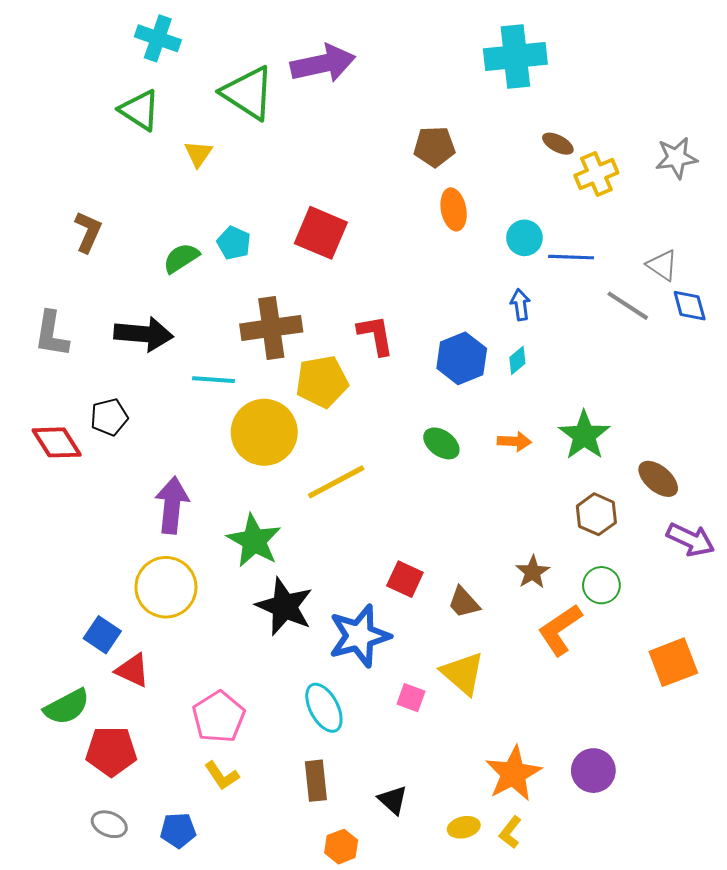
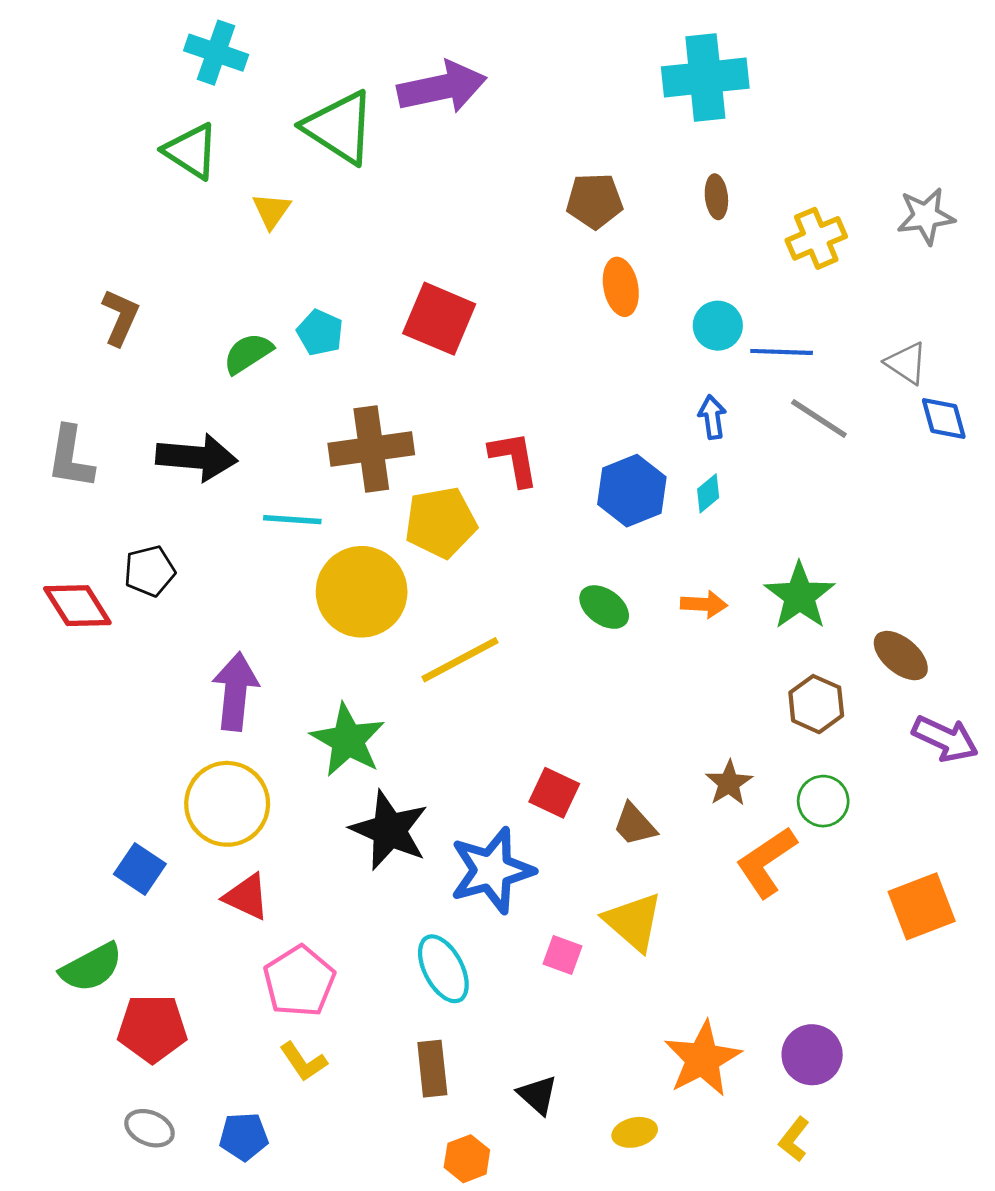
brown ellipse: (558, 144) -> (716, 197), moved, turned 56
gray line: (628, 306) -> (819, 419), moved
red triangle: (133, 670) -> (247, 897), moved
yellow L-shape: (510, 832) -> (794, 1139), moved

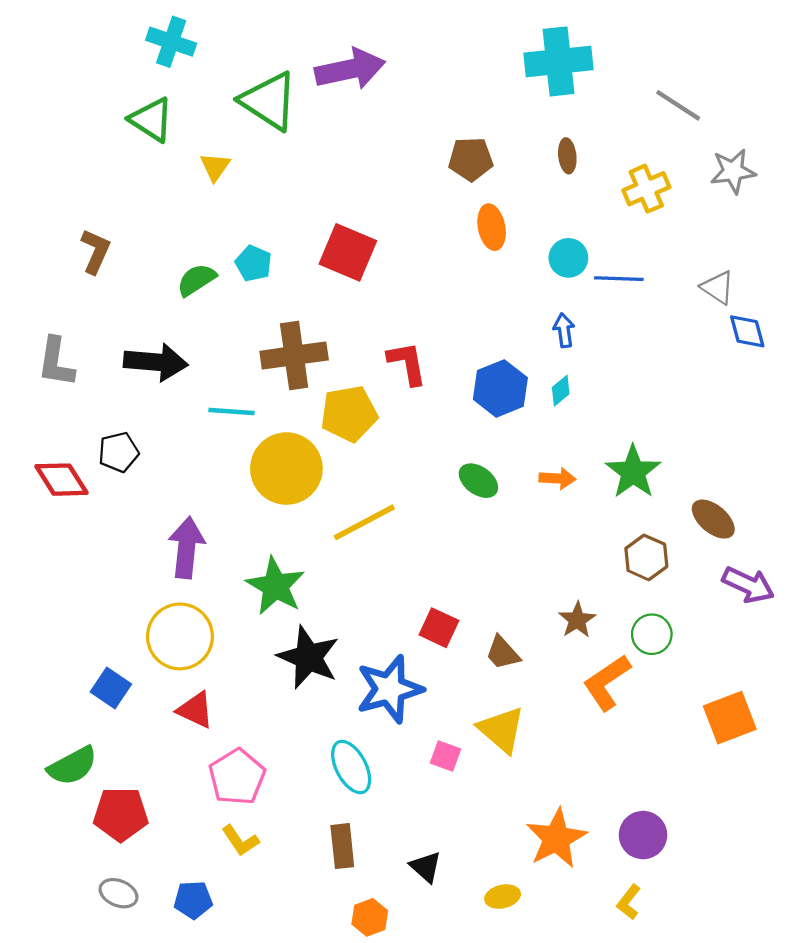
gray line: (819, 419) -> (678, 105), moved

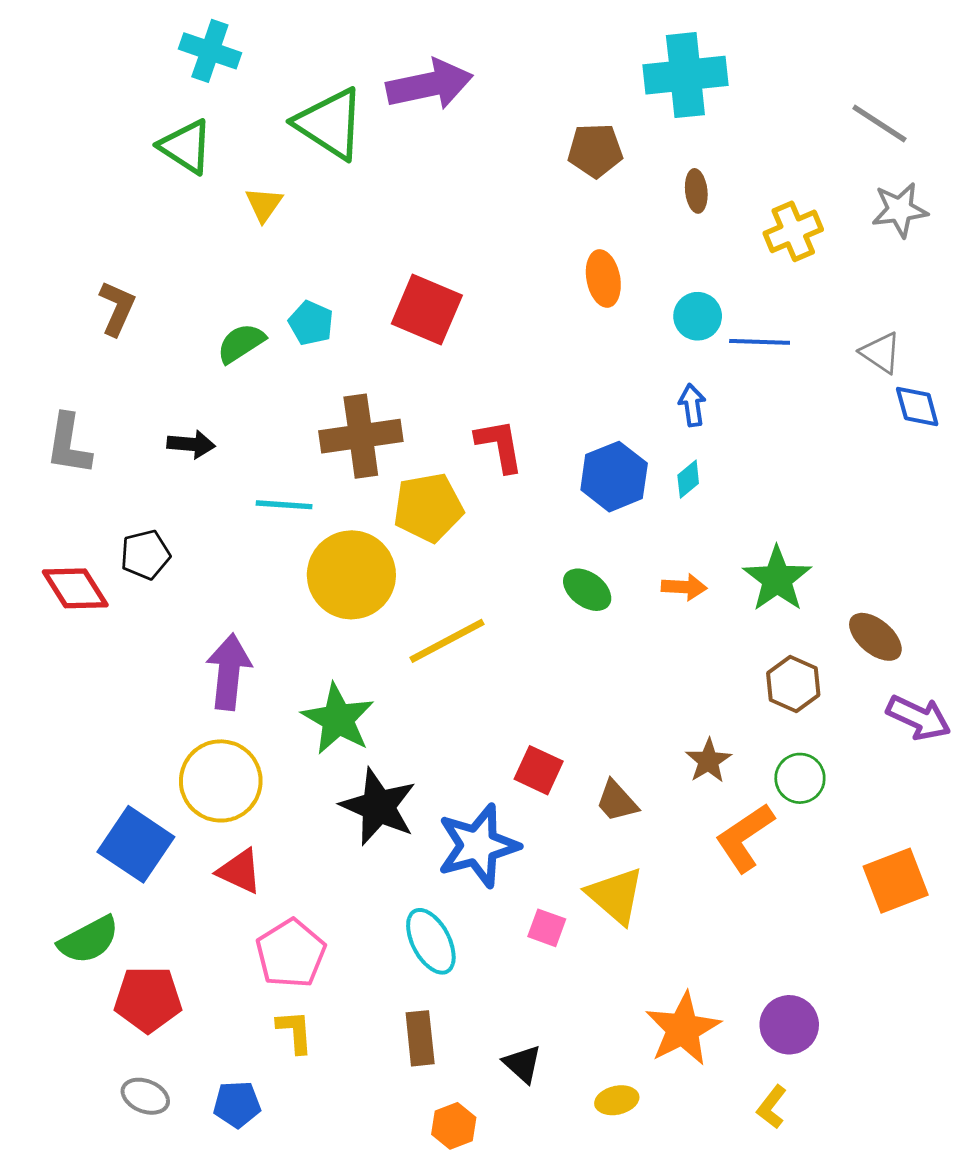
gray line: (678, 105) -> (879, 124), moved
brown pentagon: (471, 159) -> (595, 151), moved
black arrow: (156, 362) -> (191, 444), size x0.6
blue square: (111, 688) -> (136, 844), size x1.5
yellow L-shape: (240, 841) -> (295, 1032), turned -150

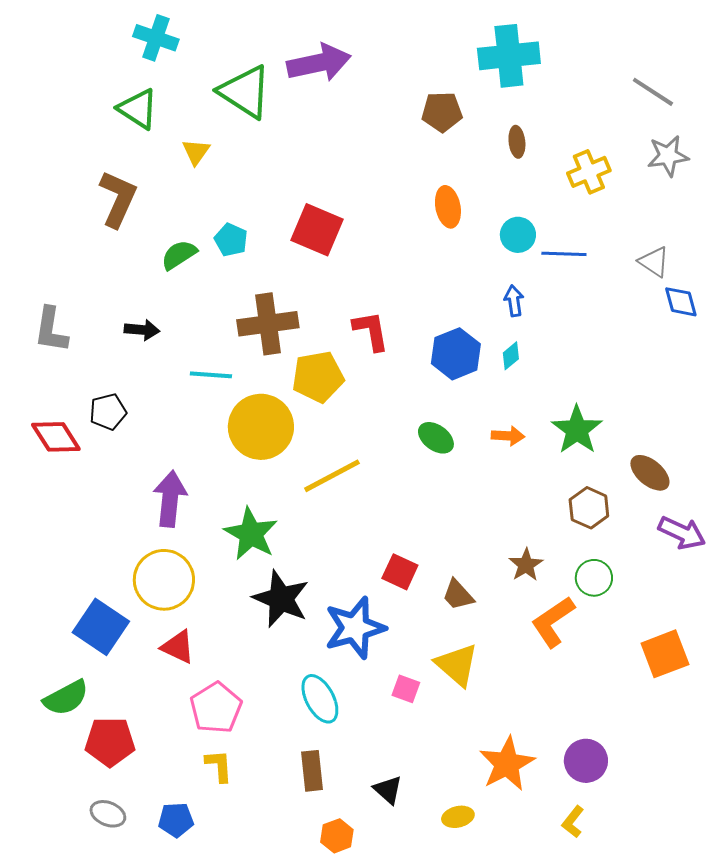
brown L-shape: (117, 308) -> (118, 199), moved, size x1.4

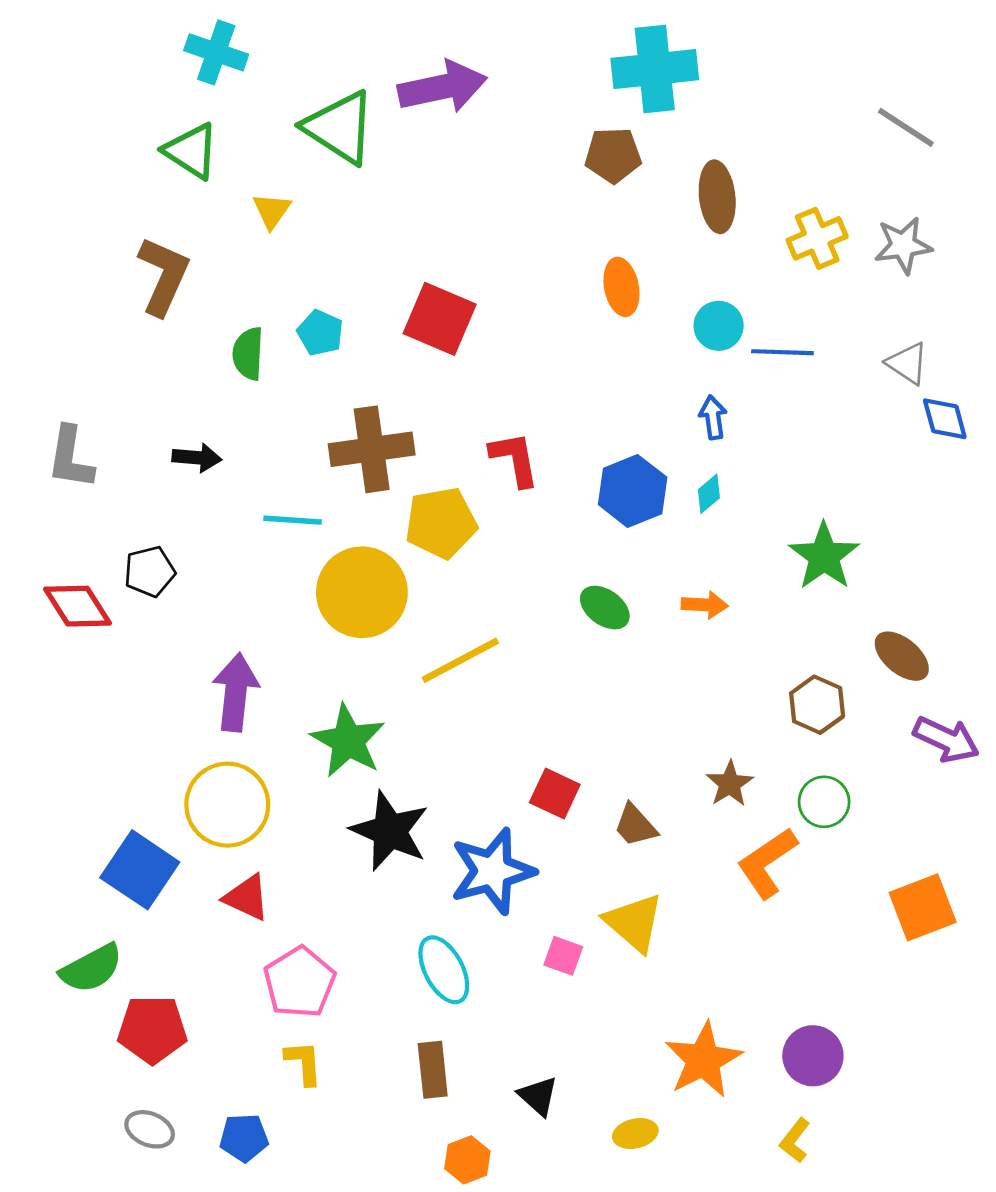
cyan cross: (509, 56) -> (655, 69), moved
brown ellipse: (517, 142) -> (717, 197), size x1.6
gray star: (668, 156) -> (903, 245), moved
green semicircle: (179, 255) -> (248, 354), turned -54
green star: (577, 430) -> (824, 556), moved

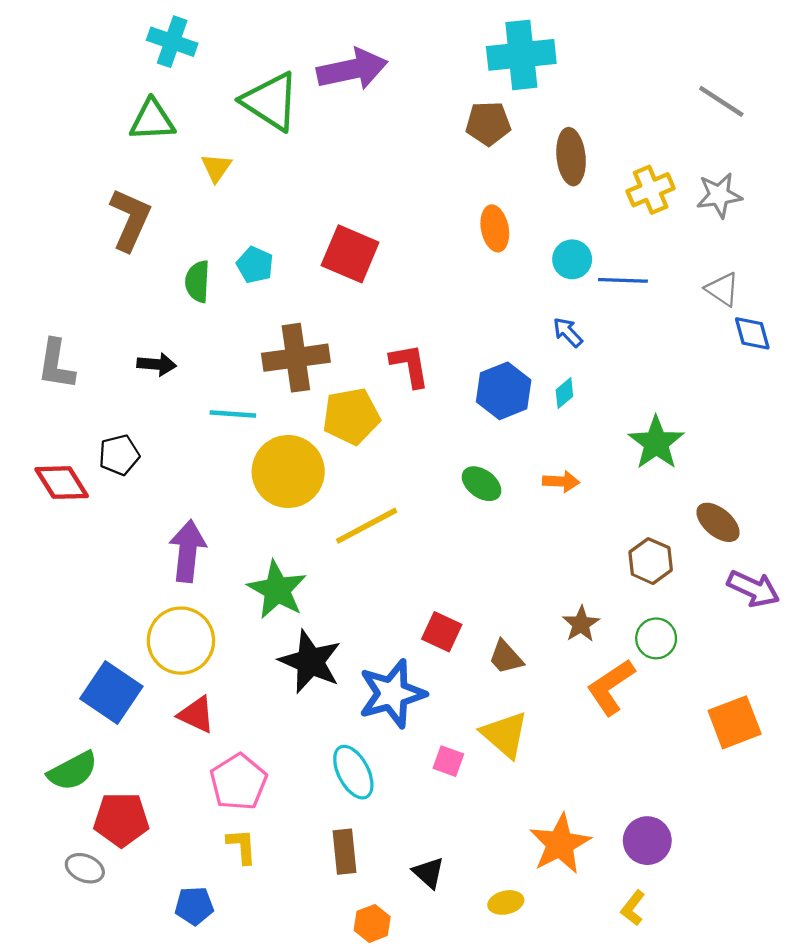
green triangle: (191, 151) -> (152, 120), turned -36
blue arrow: (713, 417) -> (568, 332), turned -36
gray ellipse: (150, 1129) -> (85, 868), moved

